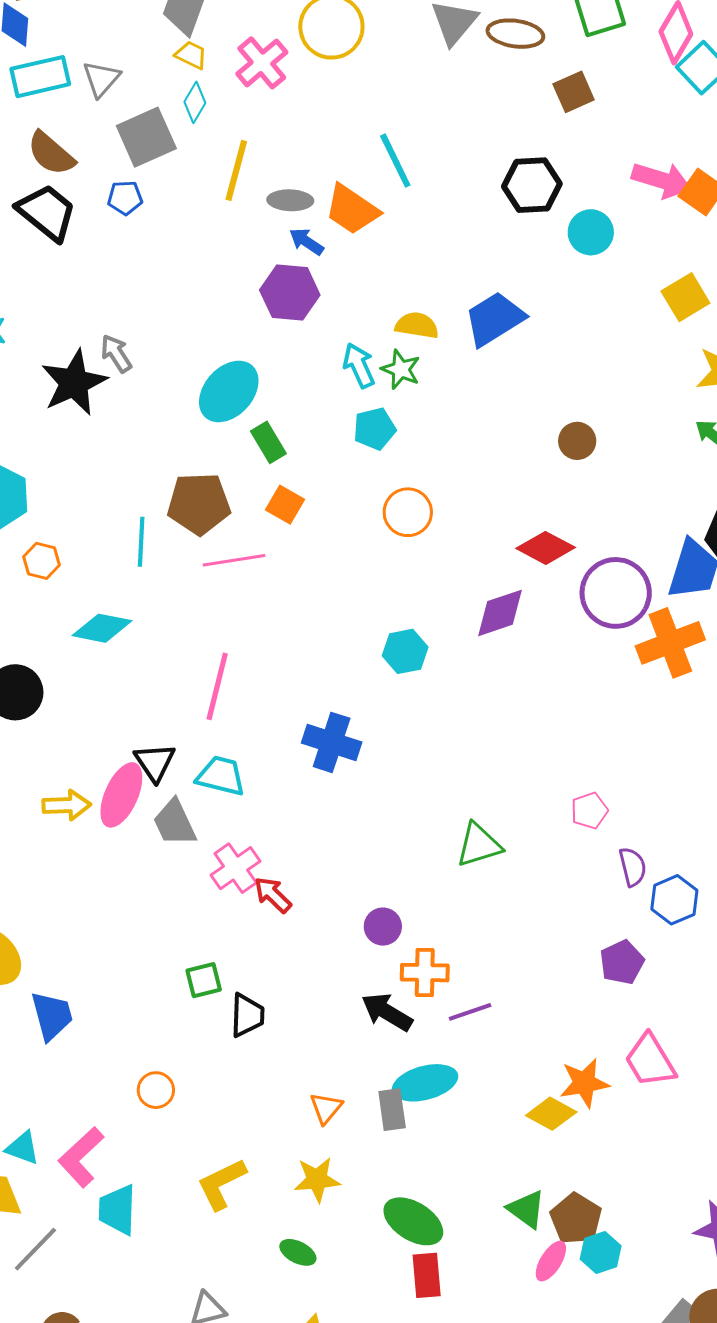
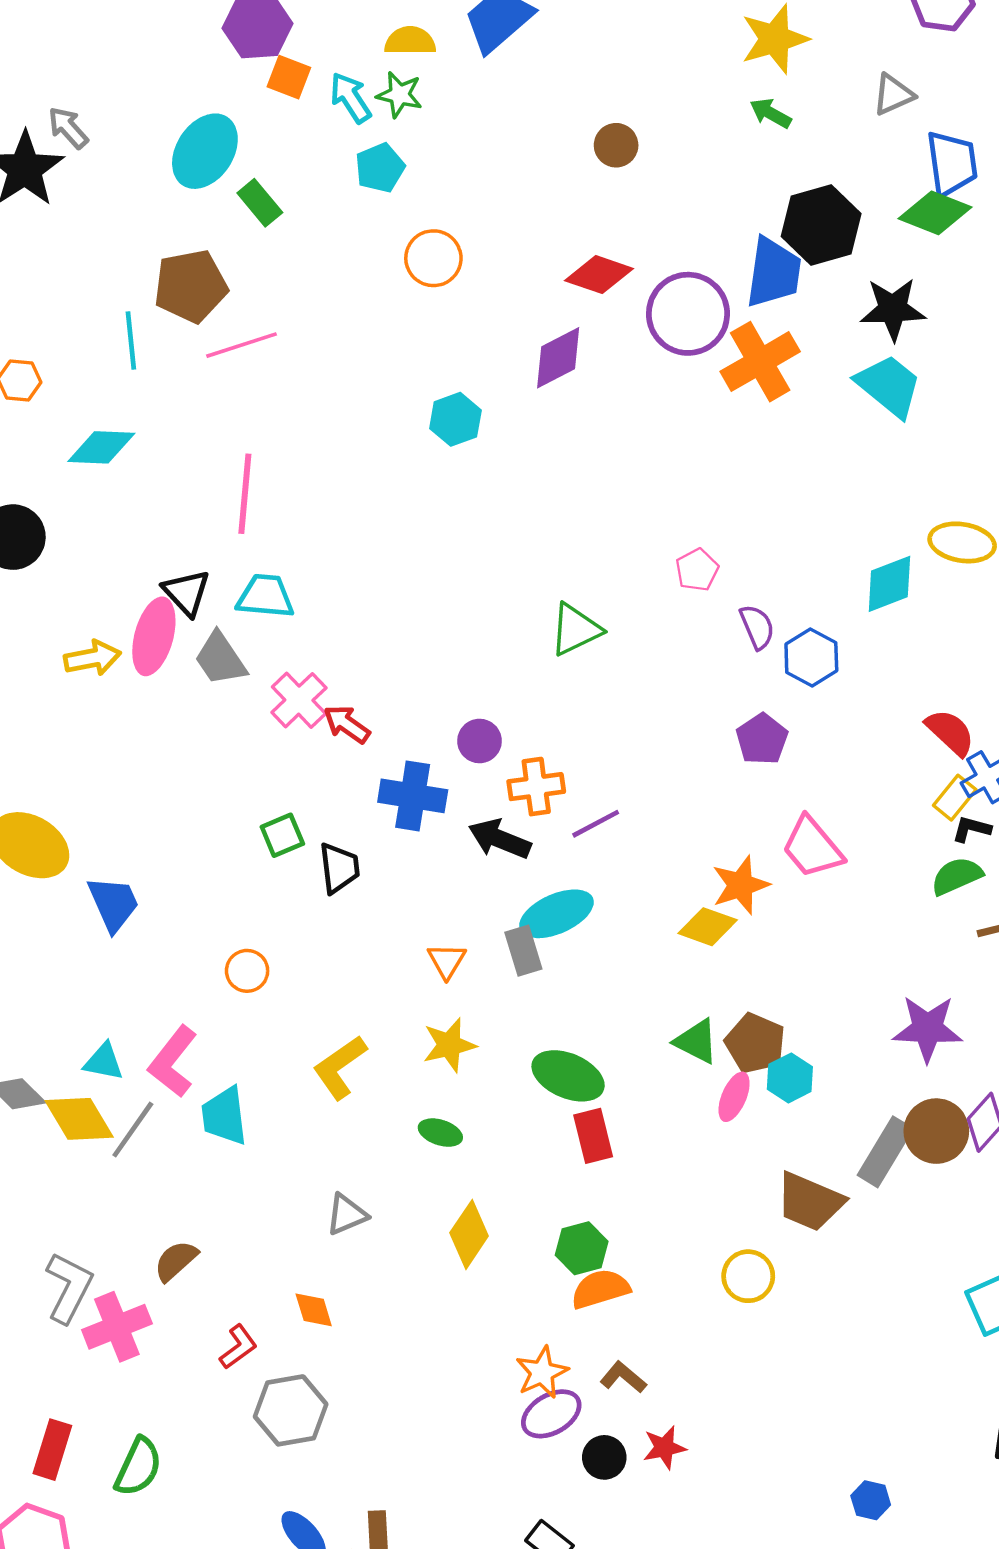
orange square: (285, 505) -> (289, 77), moved
blue cross: (332, 742) -> (413, 796), moved
gray line: (35, 1249) -> (133, 1130), moved

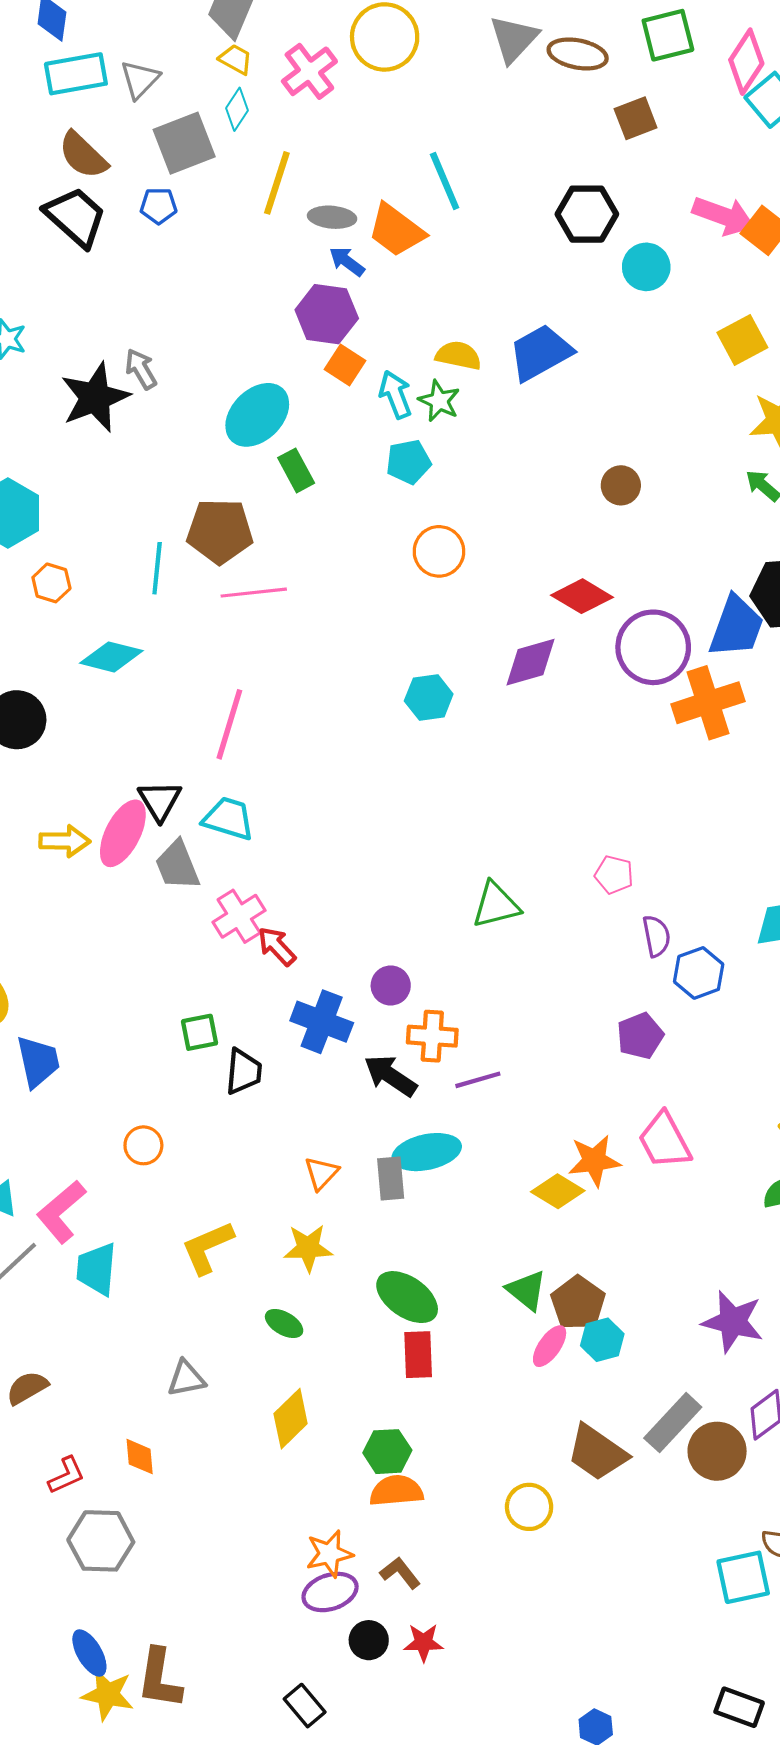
pink pentagon: (697, 570) -> (614, 875), turned 30
brown circle: (936, 1131) -> (717, 1451), moved

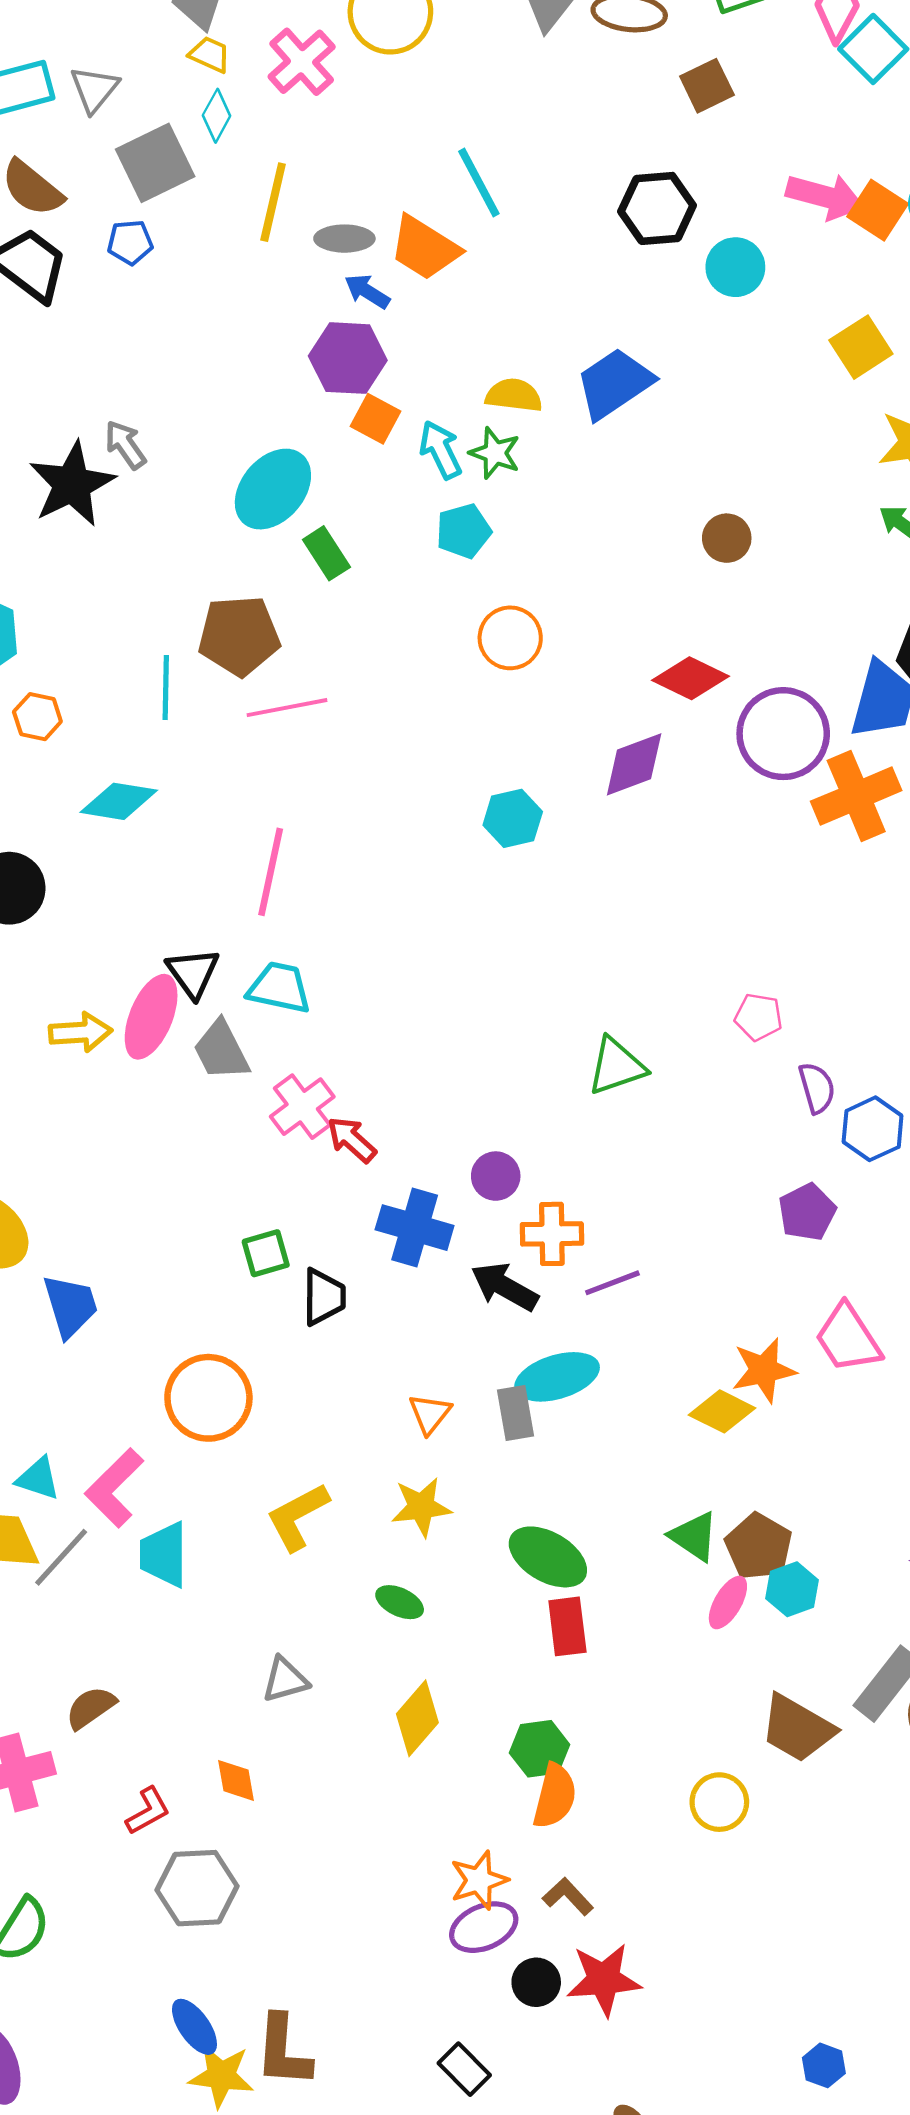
orange circle: (143, 1145) -> (208, 1398), size x1.8
orange semicircle: (396, 1491) -> (555, 1796), turned 114
red star: (424, 1643) -> (604, 1980), size x1.5

